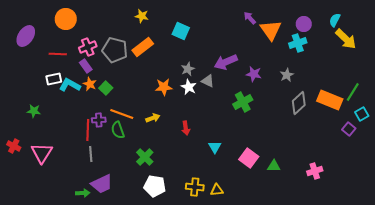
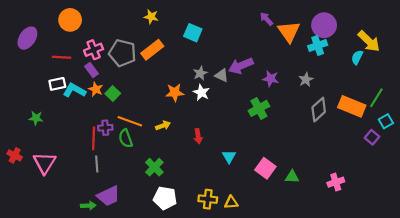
cyan semicircle: (335, 20) -> (357, 57), moved
purple circle: (304, 24) -> (324, 25), size x1.5
gray triangle: (208, 81) -> (222, 75), moved

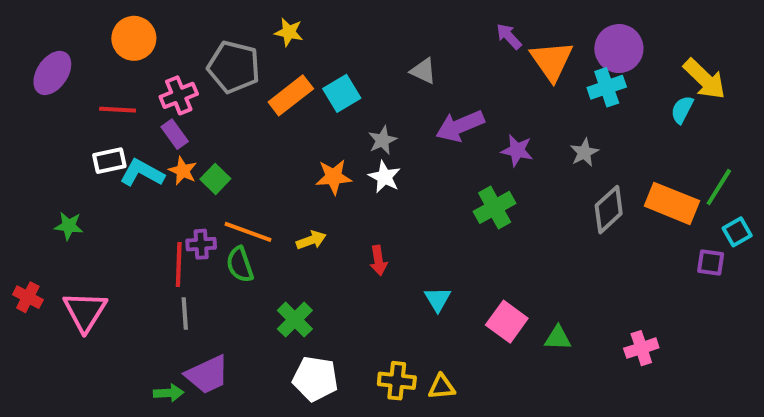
cyan square: (193, 33) -> (342, 93), moved, turned 36
gray pentagon: (122, 53) -> (234, 67), moved
gray triangle: (222, 75) -> (423, 71), moved
purple square: (372, 137) -> (711, 263), turned -32

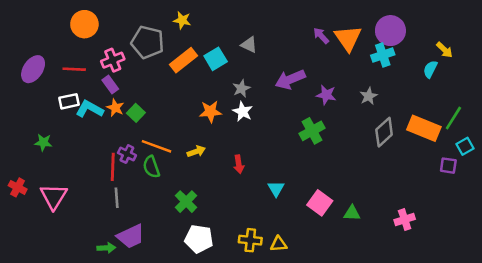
purple arrow: (509, 36) -> (321, 36), moved
gray triangle: (423, 71) -> (249, 45), moved
purple ellipse: (52, 73) -> (33, 69), moved
yellow arrow: (705, 79) -> (444, 50), size x0.6
purple cross: (201, 244) -> (127, 154), turned 30

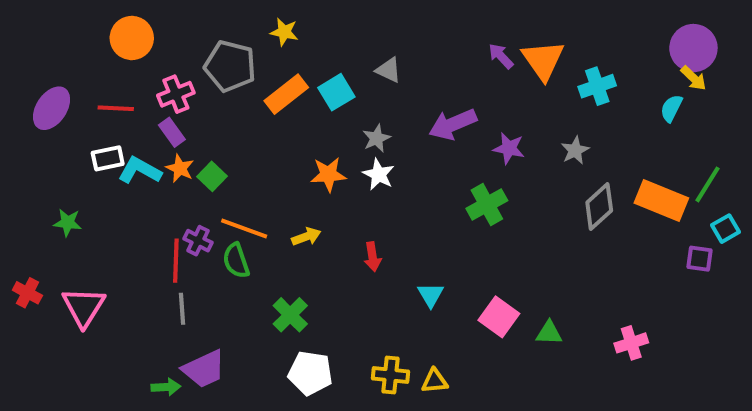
purple circle: (390, 31) -> (693, 48), moved

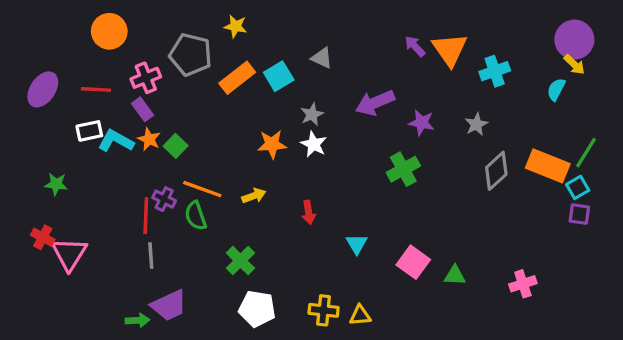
cyan square: (726, 229) -> (578, 187), moved
red cross: (27, 293) -> (43, 237), moved

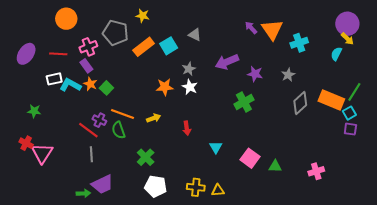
red line: (146, 216) -> (88, 130), turned -55

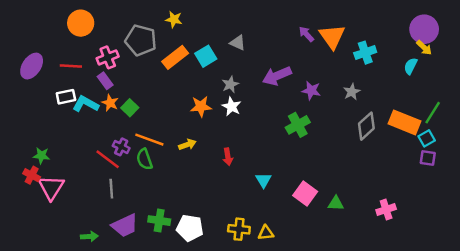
green star: (34, 111) -> (41, 156), moved
green cross: (146, 157) -> (159, 221), moved, turned -36
green arrow: (83, 193) -> (89, 237), moved

